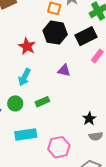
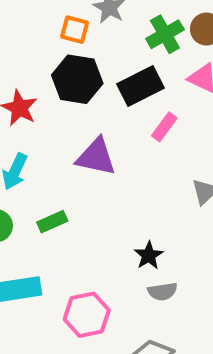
purple triangle: (64, 70) -> (96, 157), size x1.5

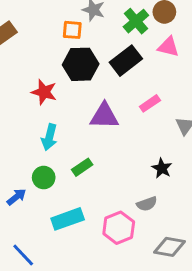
pink rectangle: (164, 127) -> (150, 103), moved, turned 30
black star: (149, 255) -> (162, 168), moved
gray semicircle: (162, 291) -> (147, 204), moved

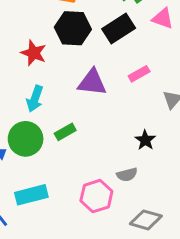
green circle: (44, 178) -> (26, 139), size x1.5
cyan rectangle: (68, 219) -> (31, 195), moved

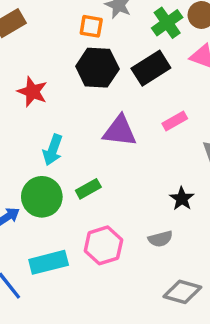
red star: (34, 53) -> (32, 92), moved
pink hexagon: (96, 196) -> (103, 245), moved

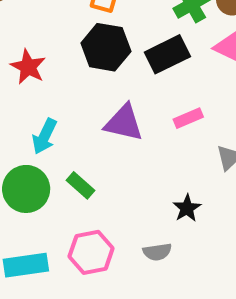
green rectangle: (88, 189) -> (81, 185), turned 65

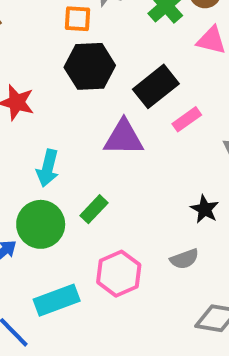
black rectangle: (167, 54) -> (156, 86), moved
green rectangle: (81, 185) -> (94, 209), turned -76

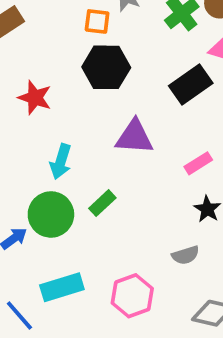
black rectangle: (156, 86) -> (191, 84), moved
pink rectangle: (187, 119) -> (198, 163), moved
pink hexagon: (119, 274) -> (132, 296), moved

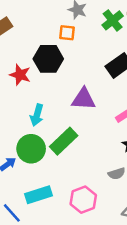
orange square: (97, 21) -> (67, 33), moved
black hexagon: (106, 67) -> (48, 59), moved
green rectangle: (102, 203) -> (64, 141), size x1.6

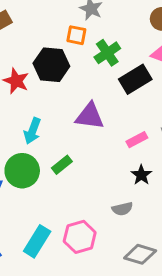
green cross: (113, 20) -> (107, 53), moved
green rectangle: (64, 141) -> (62, 165), size x0.6
cyan rectangle: (39, 195) -> (37, 241), moved, turned -45

